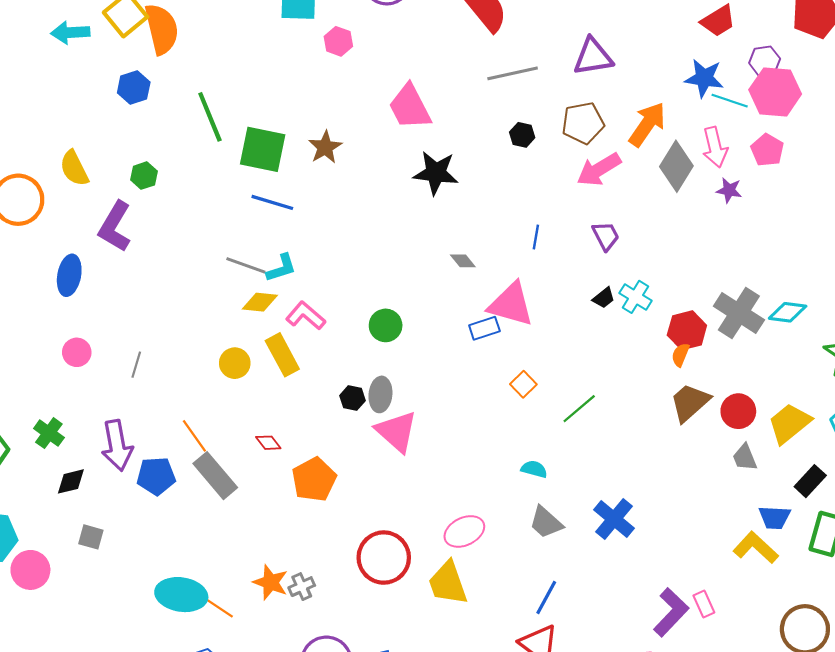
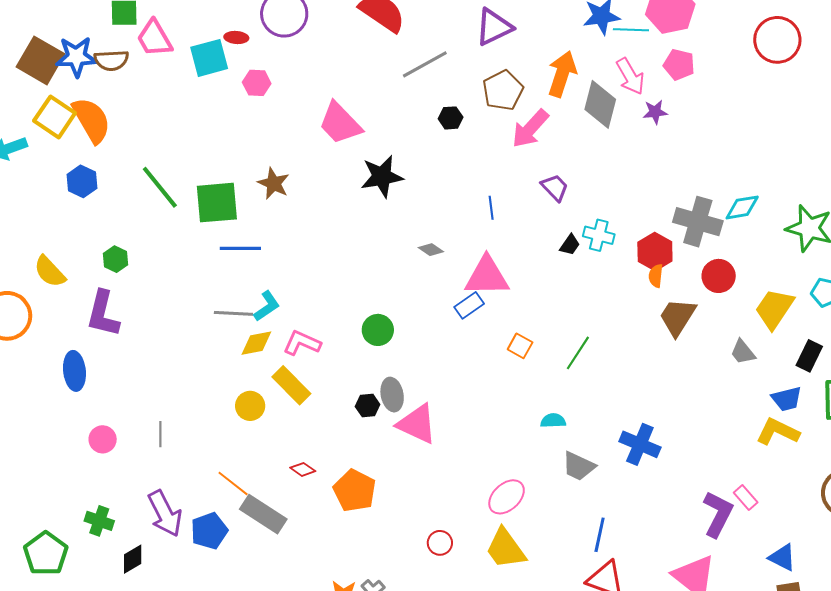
red circle: (738, 411) -> (719, 276), moved
red circle: (384, 558) -> (440, 543), size x0.5

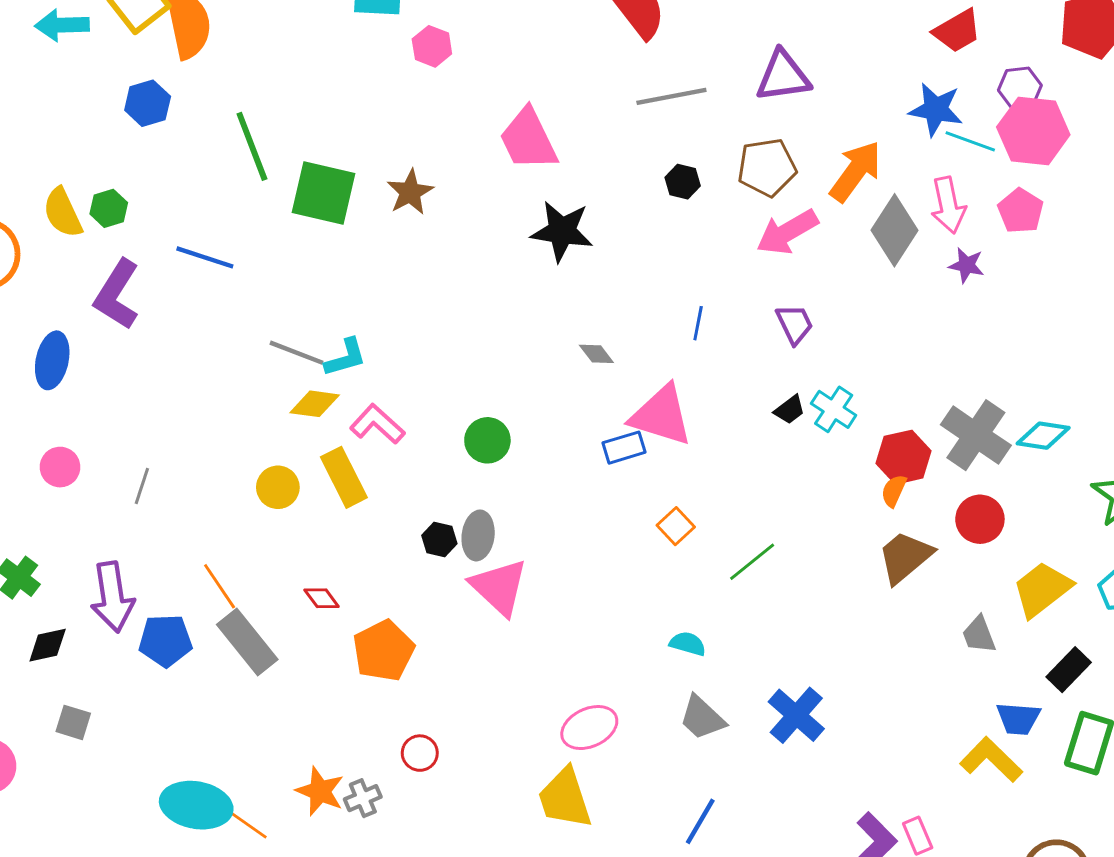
blue line: (240, 248) -> (205, 257), moved
green hexagon: (116, 259) -> (109, 208), moved
red circle: (440, 543) -> (420, 753), moved

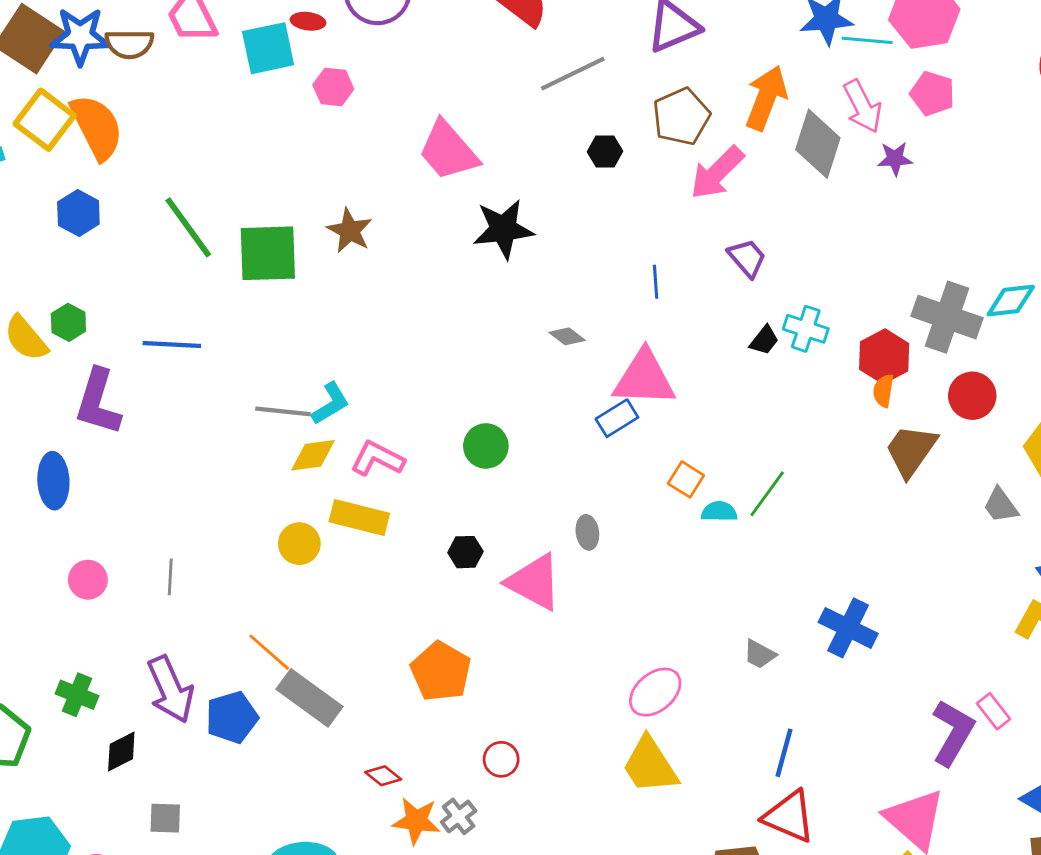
yellow rectangle: (344, 477) -> (359, 517), turned -34
gray ellipse: (478, 535) -> (587, 532), moved, size x0.7
red diamond: (322, 598) -> (383, 776), moved
cyan semicircle: (688, 644) -> (719, 512), moved
gray trapezoid: (702, 718) -> (760, 654), size x0.7

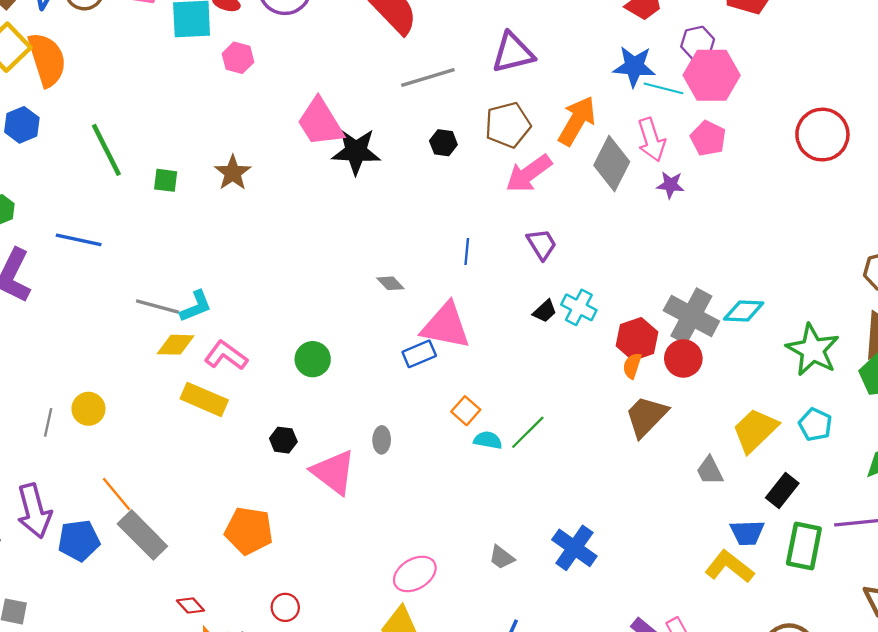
black star: (503, 229) -> (356, 151), moved
green square: (268, 253) -> (166, 180), size x0.5
red circle: (972, 396) -> (683, 358), moved
yellow circle: (299, 544) -> (88, 409), moved
orange pentagon: (441, 671) -> (249, 531), turned -30

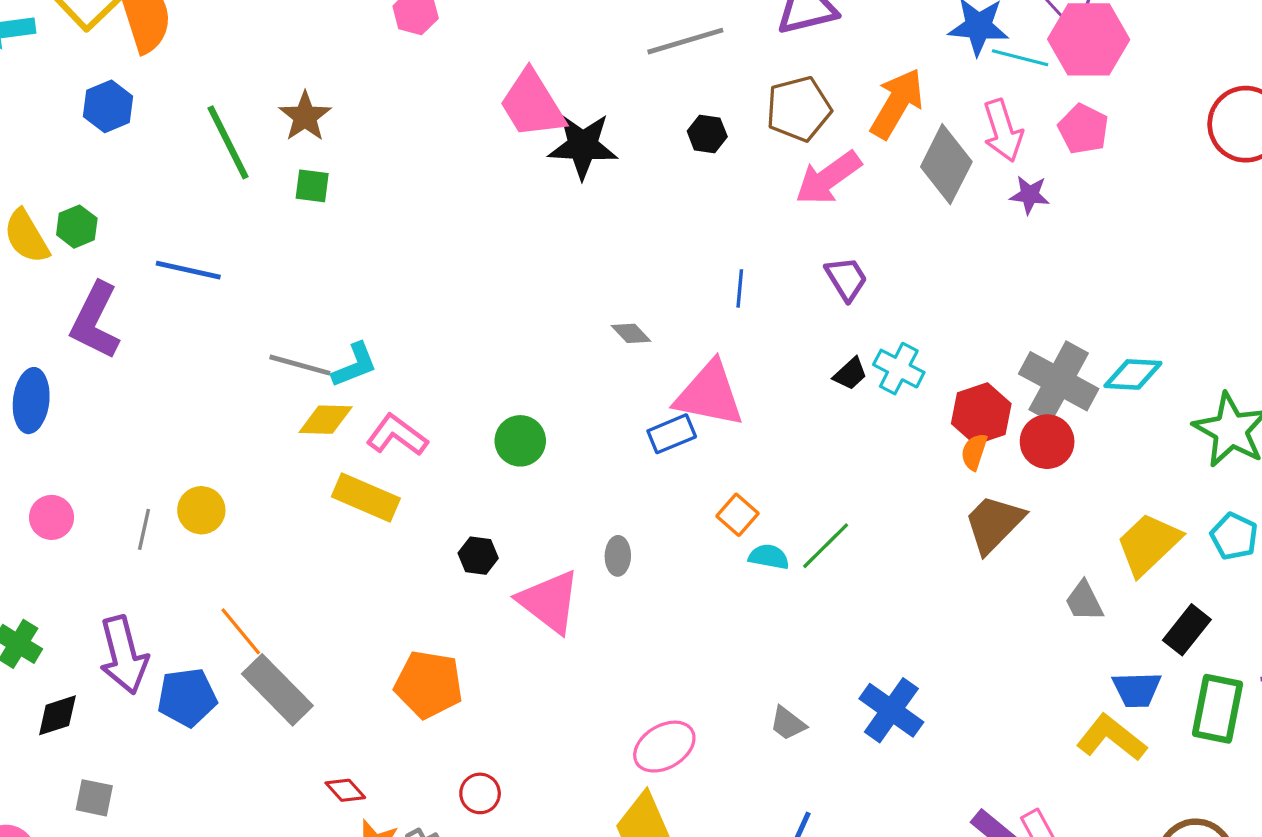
brown star: (233, 173) -> (305, 116), moved

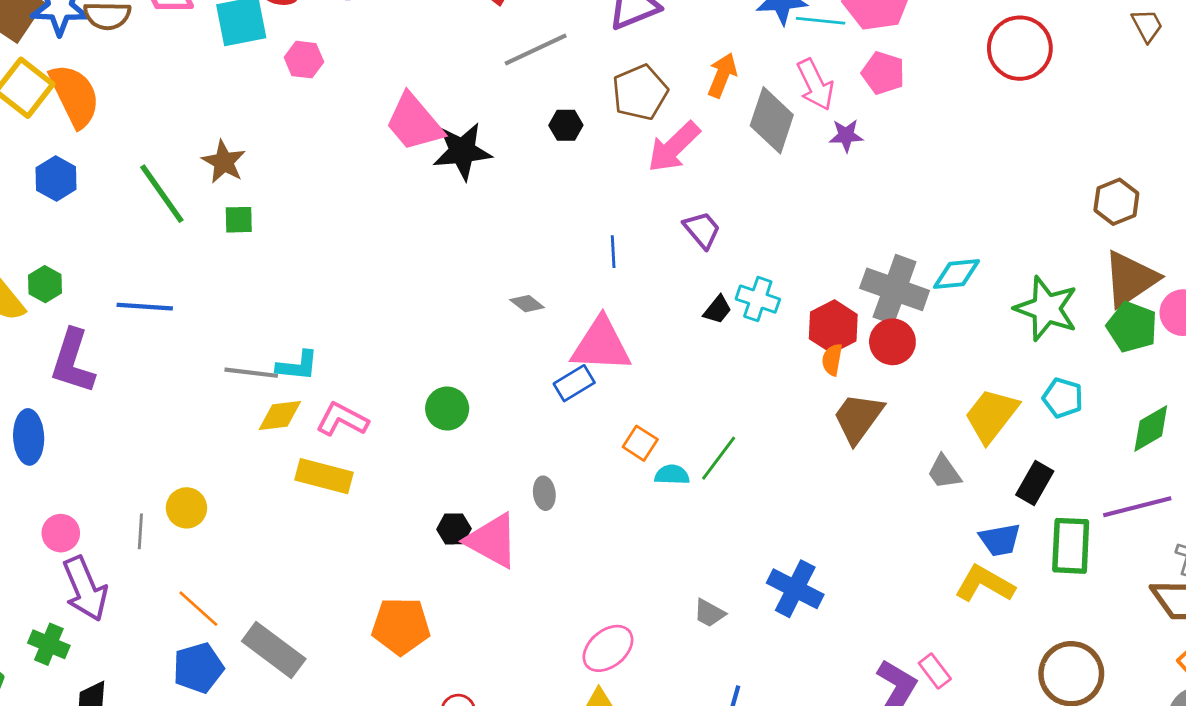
orange arrow: (897, 103) -> (722, 75), size x0.7
cyan L-shape: (354, 365) -> (297, 366), turned 36
black hexagon: (478, 556) -> (454, 529), moved
orange line: (241, 631) -> (198, 609), moved
purple arrow: (124, 655) -> (85, 589), moved

